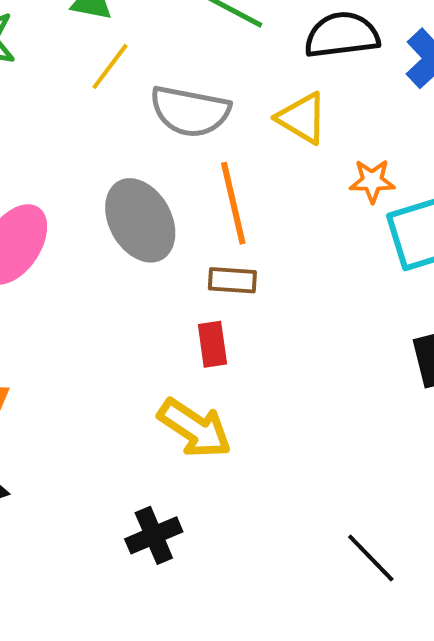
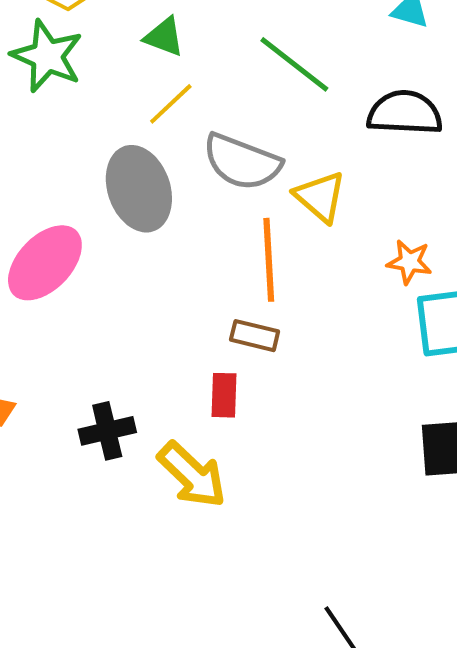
yellow triangle: (302, 118) -> (320, 197), moved
gray ellipse: (140, 220) -> (139, 189), moved
black cross: (154, 535) -> (107, 431), moved

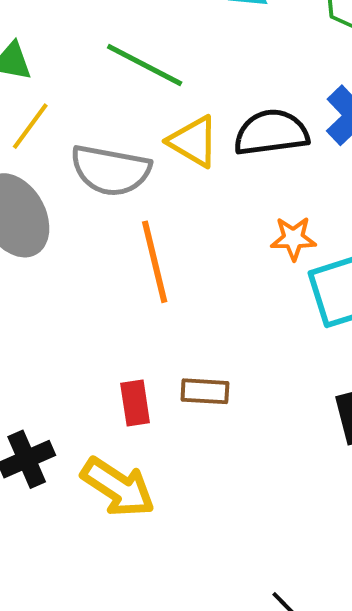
black semicircle: (405, 113) -> (271, 133), moved
yellow triangle: (320, 197) -> (193, 141), moved
brown rectangle: (255, 336) -> (205, 391), moved

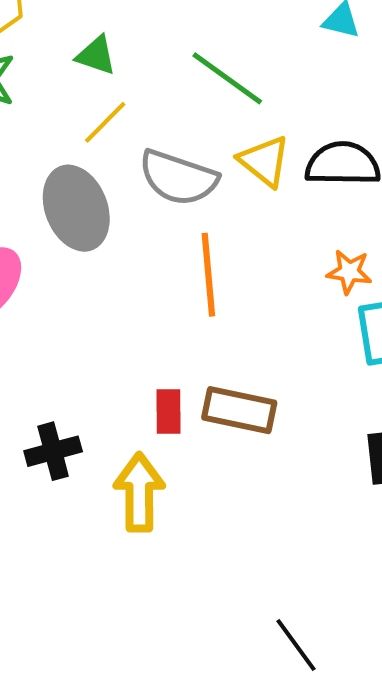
brown rectangle: (205, 391) -> (239, 410), size x1.5
yellow arrow: (118, 487) -> (139, 492), turned -132

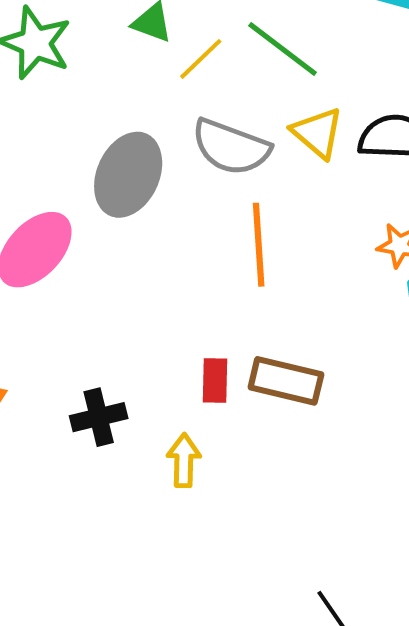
yellow line: (105, 122) -> (201, 59), moved
gray ellipse: (76, 208) -> (128, 175), turned 44
yellow arrow: (139, 492) -> (184, 460), size x0.7

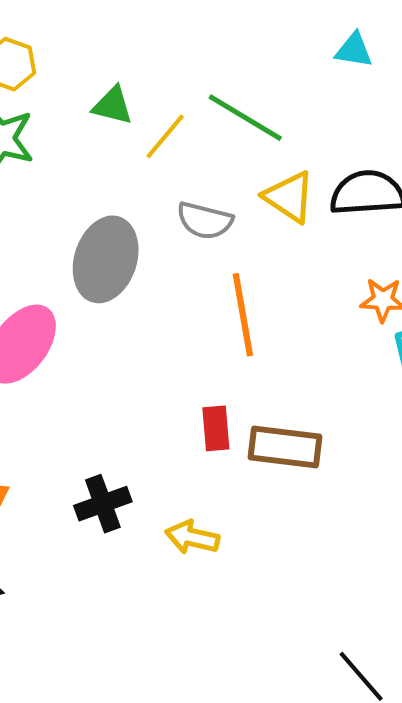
gray semicircle: (231, 147) -> (205, 221), size x0.7
red rectangle: (215, 380) -> (216, 428), moved
yellow arrow: (184, 460) -> (192, 537), turned -72

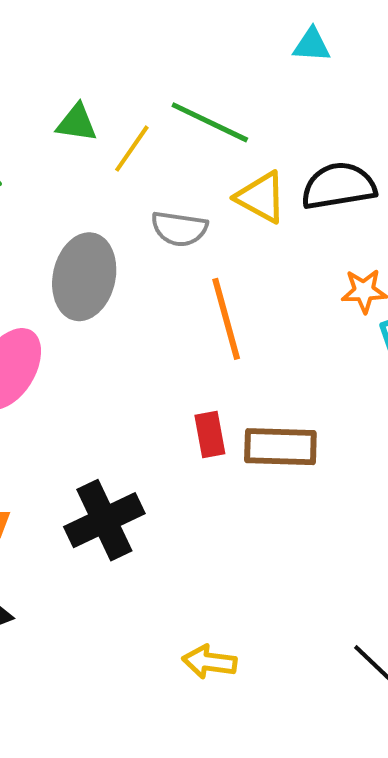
black cross: (103, 504) -> (104, 520), size x1.4
yellow arrow: (192, 537) -> (209, 662), moved

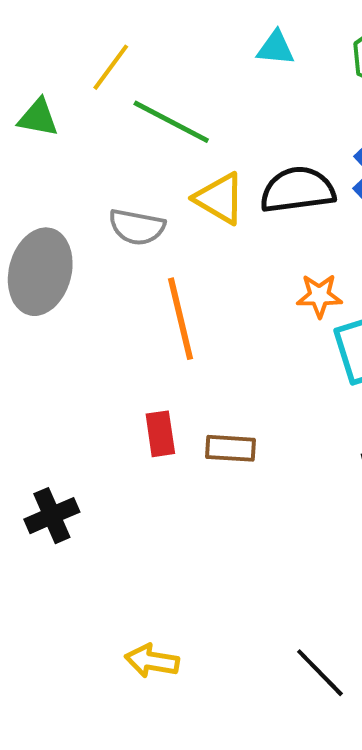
yellow line: (132, 149) -> (111, 67), moved
brown rectangle: (280, 447) -> (230, 448), size x0.7
black cross: (104, 520) -> (52, 516), size x0.7

